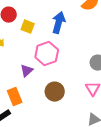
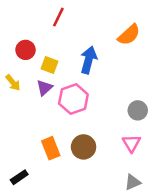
purple triangle: (27, 71) -> (44, 88), moved
orange rectangle: (15, 97) -> (51, 148), moved

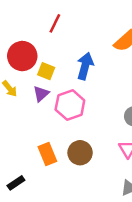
red circle: (26, 50) -> (22, 56), size x1.5

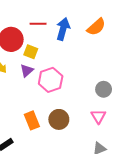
red line: (55, 23) -> (38, 24), moved, turned 63
blue arrow: (85, 66) -> (63, 29), moved

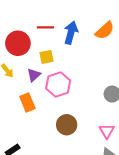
yellow square: (31, 52) -> (47, 57), moved, turned -32
pink triangle: (98, 116) -> (107, 131), moved
orange rectangle: (32, 120) -> (27, 103), moved

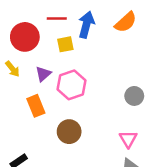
yellow square: (47, 57) -> (65, 44), moved
brown circle: (67, 125) -> (69, 132), moved

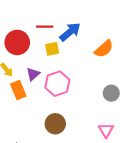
orange semicircle: (126, 22) -> (104, 49), moved
blue arrow: (86, 25) -> (70, 32), turned 35
orange rectangle: (36, 106) -> (18, 90), moved

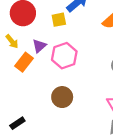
orange rectangle: (18, 90) -> (24, 62), turned 60

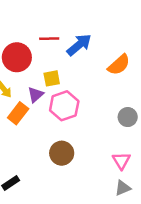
yellow square: (59, 20) -> (52, 78), moved

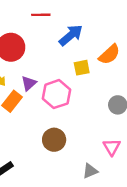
red line: (49, 39) -> (41, 15), moved
yellow square: (52, 78) -> (82, 68), moved
gray triangle: (123, 188) -> (90, 171), moved

